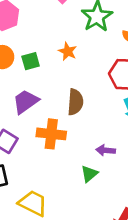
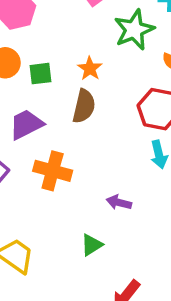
brown semicircle: (75, 102) -> (84, 106), moved
green triangle: (89, 174) -> (92, 245), moved

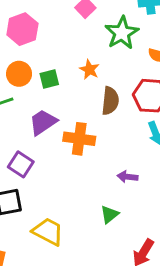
brown semicircle: (84, 106) -> (110, 101), moved
orange cross: (53, 171) -> (79, 139), moved

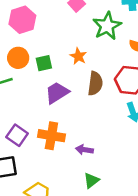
purple trapezoid: (43, 122) -> (57, 93), moved
orange cross: (79, 139) -> (51, 136), moved
purple arrow: (127, 177) -> (84, 150), moved

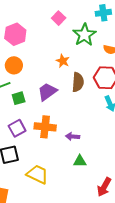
green square: (44, 63) -> (19, 98), moved
purple square: (17, 135) -> (17, 128), turned 30
green triangle: (91, 180) -> (80, 161), turned 40

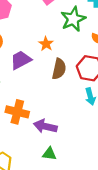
purple trapezoid: (47, 92) -> (21, 60), moved
purple arrow: (73, 137) -> (45, 126), size x1.5

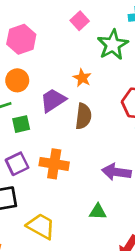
brown semicircle: (59, 69) -> (83, 116), moved
purple arrow: (45, 126) -> (116, 172), moved

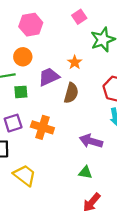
green triangle: (98, 212) -> (85, 172), moved

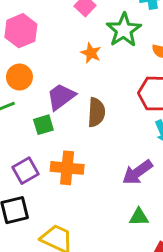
orange star: (75, 62) -> (91, 53), moved
green square: (21, 92) -> (43, 125), moved
purple arrow: (91, 141) -> (137, 172), turned -40

